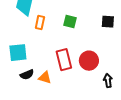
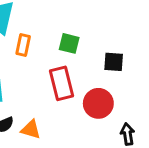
black square: (108, 22) -> (114, 62), moved
red rectangle: (64, 60) -> (61, 83), moved

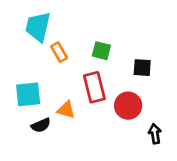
orange rectangle: (23, 45) -> (59, 52), turned -42
orange triangle: (31, 129) -> (66, 110), moved

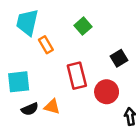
green square: (101, 51) -> (83, 26), moved, turned 35
black square: (142, 68) -> (119, 58), turned -35
orange triangle: (66, 110) -> (52, 107), moved

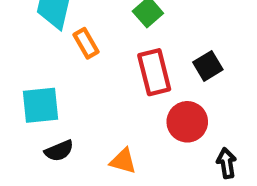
red rectangle: (77, 76) -> (154, 72), moved
orange triangle: (52, 107) -> (123, 161), moved

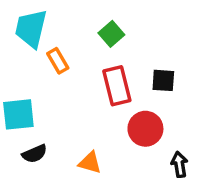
black square: (208, 66) -> (163, 80), turned 35

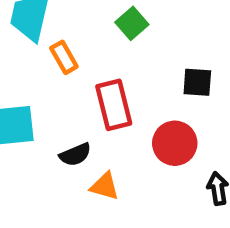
red rectangle: (117, 86) -> (114, 105), moved
black semicircle: (35, 154) -> (75, 155), moved

